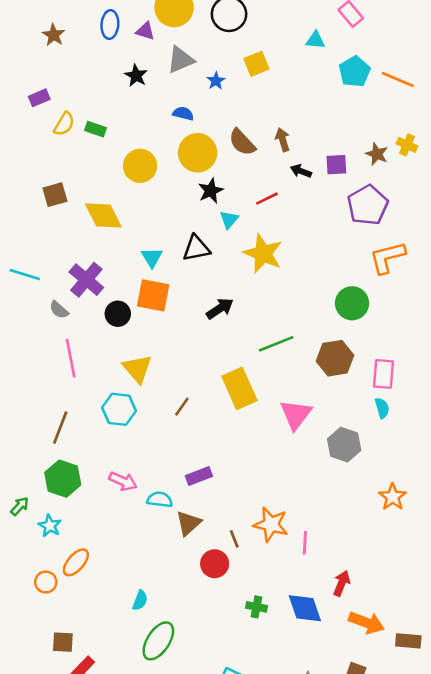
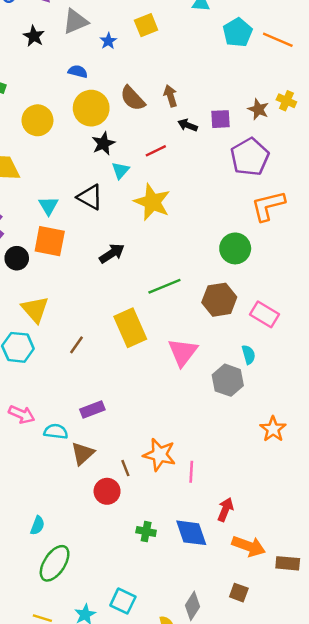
black triangle: (196, 248) -> (90, 197), turned 40
pink rectangle: (383, 374) -> (264, 314), turned -64
cyan semicircle: (382, 408) -> (249, 355), moved

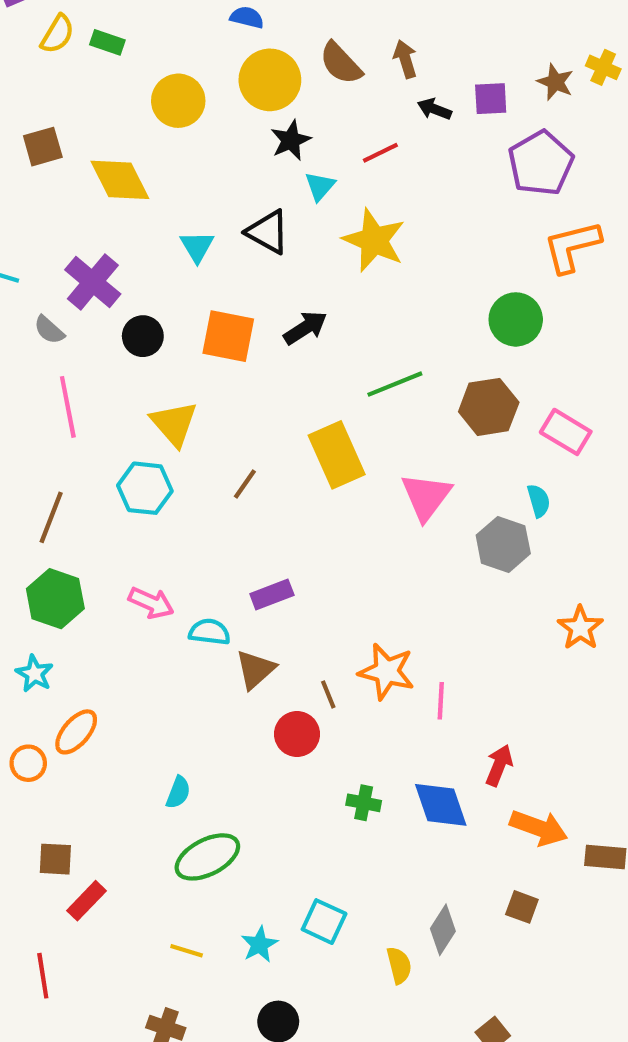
orange square: (50, 241) -> (228, 336), moved
green ellipse: (55, 563) -> (207, 857), turned 30

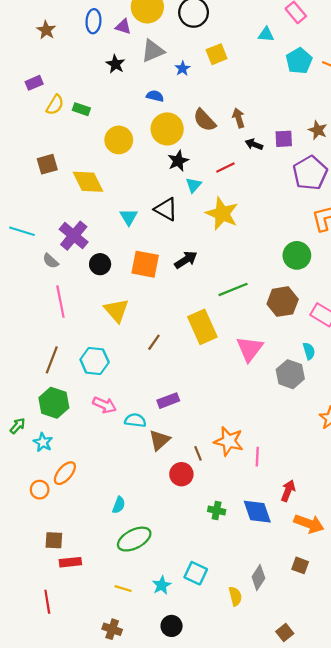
cyan hexagon: (145, 488) -> (95, 361), moved
red rectangle: (87, 901) -> (70, 562), turned 40

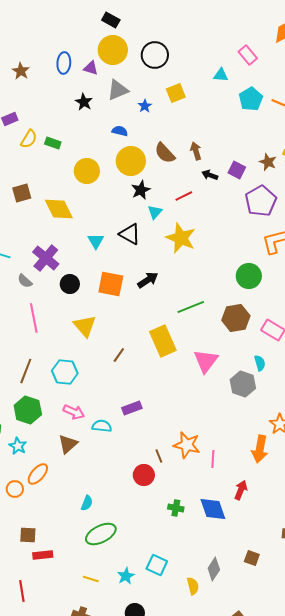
purple square: (284, 139) -> (237, 170), turned 30
brown triangle: (159, 440) -> (68, 444), moved
orange arrow: (309, 524) -> (260, 449), moved, turned 80

